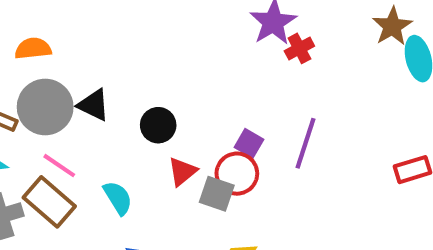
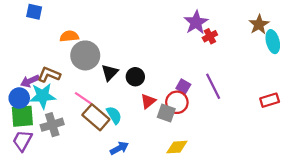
black triangle: (94, 105) -> (110, 72), moved, turned 48
gray circle: (45, 107) -> (85, 55), moved
purple line: (305, 143) -> (213, 86), turned -45
brown rectangle: (49, 202) -> (96, 117), moved

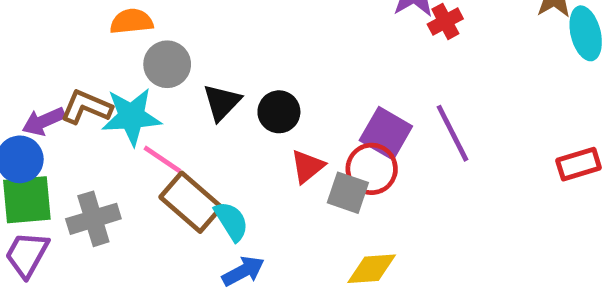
gray circle: (85, 55) -> (167, 64), size x0.7
purple square: (183, 86) -> (386, 133), size x1.5
cyan star: (43, 96) -> (131, 117), moved
cyan semicircle: (114, 115) -> (231, 221), moved

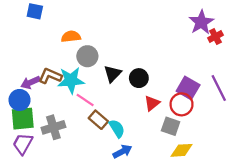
gray square: (348, 193) -> (171, 126), moved
brown rectangle: (191, 202) -> (98, 120), size x0.7

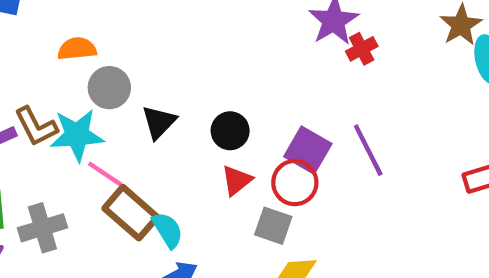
brown L-shape: (50, 76) -> (36, 126), turned -140
black circle: (139, 78) -> (230, 131), moved
brown rectangle: (98, 120) -> (131, 213), size x1.4

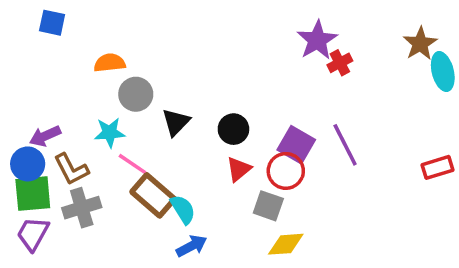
brown L-shape: (36, 126) -> (71, 169), moved
cyan star: (77, 135) -> (110, 133), size x0.7

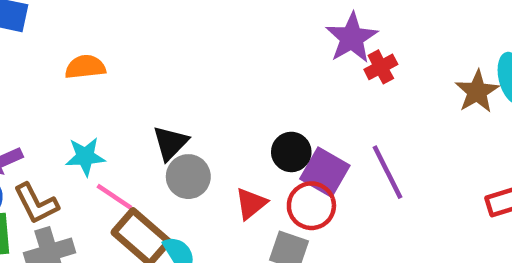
brown star: (420, 44) -> (477, 92), moved
gray circle: (136, 94) -> (188, 177), moved
black circle: (233, 129) -> (291, 152), moved

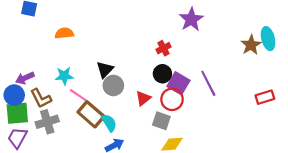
red cross: (381, 67) -> (163, 48), moved

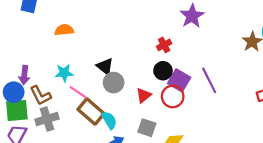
black triangle: (105, 69) -> (105, 66), turned -36
purple arrow: (25, 78) -> (24, 75), turned -60
gray square: (161, 121) -> (147, 128), moved

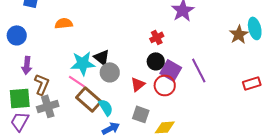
cyan star: (64, 73) -> (83, 63), moved, size x1.4
blue circle: (14, 92) -> (17, 35), moved
brown L-shape: (41, 95) -> (42, 84), turned -130

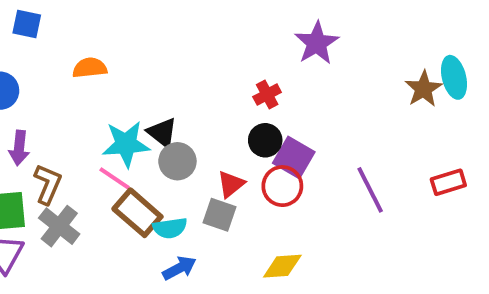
purple line: (199, 70) -> (370, 190), moved
gray cross: (48, 106) -> (59, 226), turned -35
cyan semicircle: (106, 107) -> (170, 228), turned 114
gray square: (141, 114) -> (219, 215), moved

